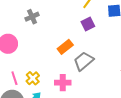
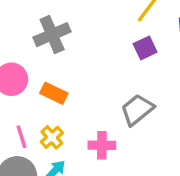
gray cross: (32, 17) -> (52, 35), size x1.5
orange rectangle: (65, 47) -> (54, 93), moved, turned 63

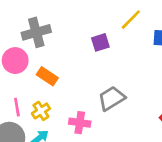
gray cross: (52, 35) -> (36, 32), moved
purple square: (145, 48) -> (100, 42), moved

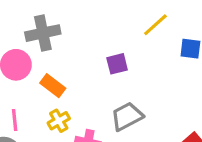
purple square: (100, 42) -> (117, 64), moved
yellow cross: (41, 111) -> (59, 121), moved

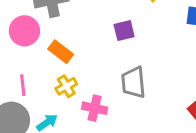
gray trapezoid: (127, 116) -> (133, 82), turned -68

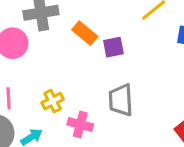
orange rectangle: (61, 52) -> (85, 33), moved

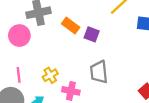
purple square: (113, 47) -> (92, 34), turned 35

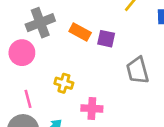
gray trapezoid: (99, 72) -> (138, 70), moved
yellow cross: (50, 75) -> (64, 83), moved, turned -35

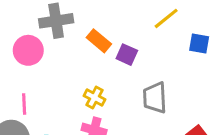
yellow cross: (64, 83) -> (94, 98), moved

